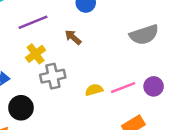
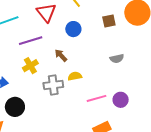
gray semicircle: (144, 35) -> (117, 59), size x0.6
gray cross: (53, 76) -> (53, 85), moved
yellow semicircle: (94, 90) -> (75, 76), moved

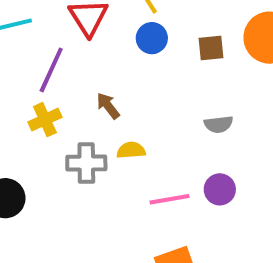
blue circle: (73, 29) -> (152, 38), moved
purple line: (31, 41) -> (51, 70), turned -55
purple circle: (121, 100) -> (220, 189), moved

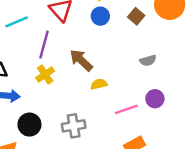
brown square: (211, 48) -> (136, 16), turned -35
brown arrow: (108, 106) -> (81, 60), size x1.5
gray cross: (86, 163) -> (74, 126), moved

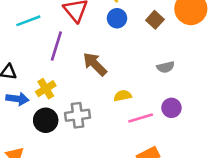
yellow cross: (45, 74) -> (46, 89), moved
yellow semicircle: (99, 84) -> (123, 96), moved
black circle: (29, 125) -> (46, 120), moved
gray cross: (74, 126) -> (78, 115), moved

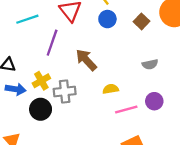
gray cross: (78, 115) -> (65, 91), moved

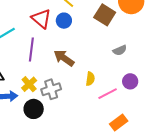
blue circle: (107, 19) -> (64, 21), moved
brown square: (142, 21) -> (105, 15), size x1.5
yellow semicircle: (111, 89) -> (90, 79), turned 120

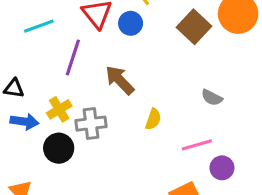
gray semicircle: (120, 50) -> (212, 98), moved, turned 40
purple circle: (130, 81) -> (222, 168), moved
pink line: (108, 94) -> (197, 145), moved

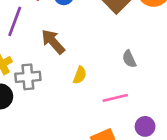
gray semicircle: (212, 98) -> (129, 59), turned 36
purple circle: (222, 168) -> (145, 126), moved

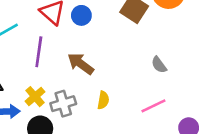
yellow semicircle: (80, 75) -> (103, 100), moved

